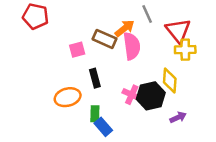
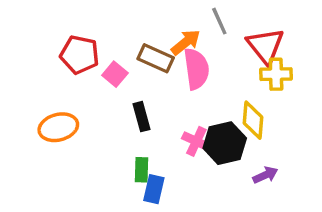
red pentagon: (36, 16) -> (80, 55), moved
pink square: (77, 50) -> (115, 74), turned -35
orange ellipse: (68, 97) -> (58, 127), moved
blue rectangle: (103, 127) -> (154, 189), turned 54

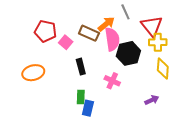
yellow diamond: (253, 120) -> (163, 69), moved
black hexagon: (225, 143) -> (128, 53), moved

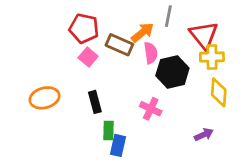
gray line: (125, 12) -> (168, 16), turned 35
red pentagon: (45, 31) -> (84, 28), moved
pink semicircle: (112, 39) -> (151, 53), size x0.7
black rectangle: (81, 67) -> (95, 102), moved

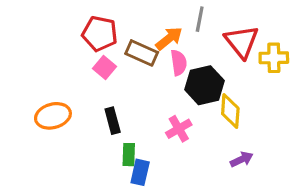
yellow cross: (212, 57) -> (274, 58), moved
yellow diamond: (219, 92) -> (230, 111), moved
pink cross: (151, 109) -> (179, 129), turned 35

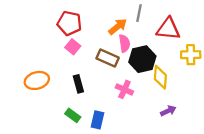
red triangle: (242, 42) -> (168, 29), turned -45
brown rectangle: (142, 53) -> (108, 58), moved
yellow cross: (274, 58) -> (191, 55), moved
pink cross: (179, 129) -> (124, 89), turned -36
green rectangle: (129, 155) -> (73, 115), moved, turned -56

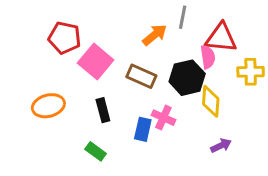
red pentagon: (69, 23) -> (65, 38), moved
pink semicircle: (124, 43) -> (208, 57), moved
pink square: (73, 47) -> (96, 61), size x1.6
blue rectangle: (97, 120) -> (143, 129), moved

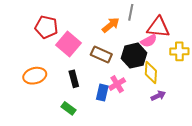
pink semicircle: (208, 57) -> (149, 41), turned 70
pink cross: (163, 118) -> (117, 84), turned 35
purple arrow: (221, 146) -> (158, 96), moved

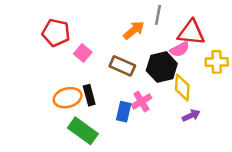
pink square: (69, 44) -> (83, 53), size x0.6
orange ellipse: (35, 76) -> (68, 98), moved
green rectangle: (69, 108) -> (83, 131), size x1.6

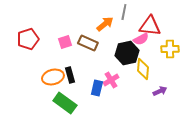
red pentagon: (56, 33) -> (28, 39), moved, turned -30
pink square: (83, 53) -> (65, 42), turned 32
brown rectangle: (122, 66) -> (88, 43), moved
purple arrow: (191, 116) -> (160, 91), moved

